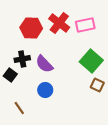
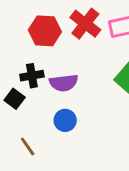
purple semicircle: (44, 64) -> (64, 83), turned -54

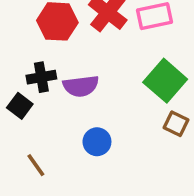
blue circle: (65, 120) -> (97, 142), moved

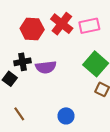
blue circle: (97, 142) -> (66, 116), moved

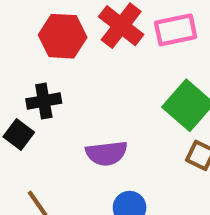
purple semicircle: (46, 67) -> (107, 153), moved

